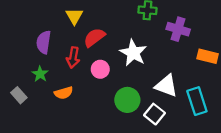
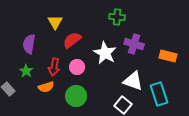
purple cross: (178, 29) -> (134, 44), moved
red arrow: (73, 57) -> (54, 67), moved
green circle: (127, 100) -> (76, 96), moved

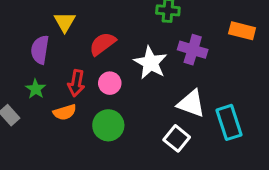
yellow triangle: (55, 22) -> (65, 22), moved
orange rectangle: (168, 56) -> (242, 31), moved

